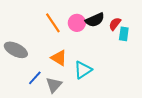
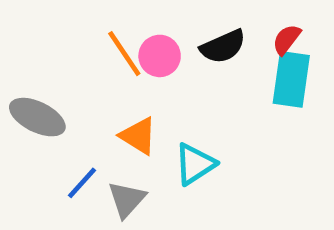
pink circle: (77, 23) -> (160, 56), moved
red semicircle: (115, 24) -> (287, 39), moved
cyan rectangle: (124, 34) -> (291, 79), size x1.6

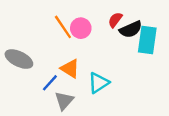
red semicircle: (287, 39) -> (115, 20), moved
black semicircle: (223, 47) -> (131, 29), moved
blue line: (82, 183) -> (50, 83), moved

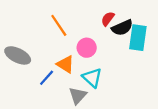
pink circle: (81, 28) -> (87, 48), moved
cyan triangle: (99, 83) -> (92, 78), turned -45
gray triangle: (64, 101) -> (78, 96), moved

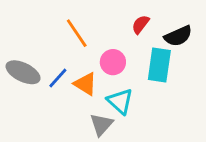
black semicircle: (122, 28) -> (178, 36), moved
cyan rectangle: (138, 38) -> (159, 65), moved
blue line: (47, 78) -> (58, 78), moved

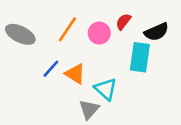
orange line: (77, 33) -> (67, 29), turned 68
pink circle: (113, 62) -> (99, 33), moved
gray ellipse: (23, 72) -> (20, 34), moved

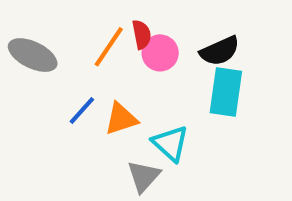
red semicircle: (123, 22) -> (142, 34), moved, turned 132
black semicircle: (156, 32) -> (220, 51), moved
orange triangle: (75, 74) -> (121, 119), turned -50

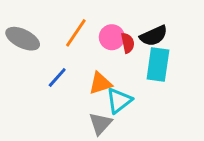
red semicircle: (142, 34) -> (128, 43), moved
orange triangle: (121, 119) -> (100, 83), moved
cyan triangle: (170, 143) -> (119, 101), turned 40

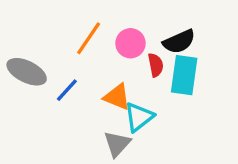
gray ellipse: (23, 39) -> (27, 72), moved
red semicircle: (128, 43) -> (156, 65), moved
orange triangle: (100, 83) -> (117, 97), turned 40

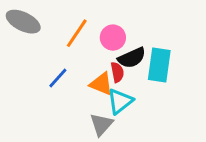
black semicircle: (179, 42) -> (132, 58), moved
red semicircle: (156, 65) -> (117, 72), moved
gray ellipse: (27, 72) -> (23, 22), moved

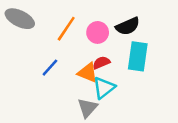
black semicircle: (132, 58) -> (128, 26), moved
red semicircle: (117, 72) -> (101, 63), turned -102

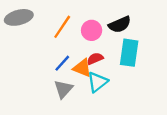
gray ellipse: (20, 19) -> (19, 17), turned -40
blue line: (50, 68) -> (62, 63), moved
gray triangle: (88, 108) -> (63, 89), moved

